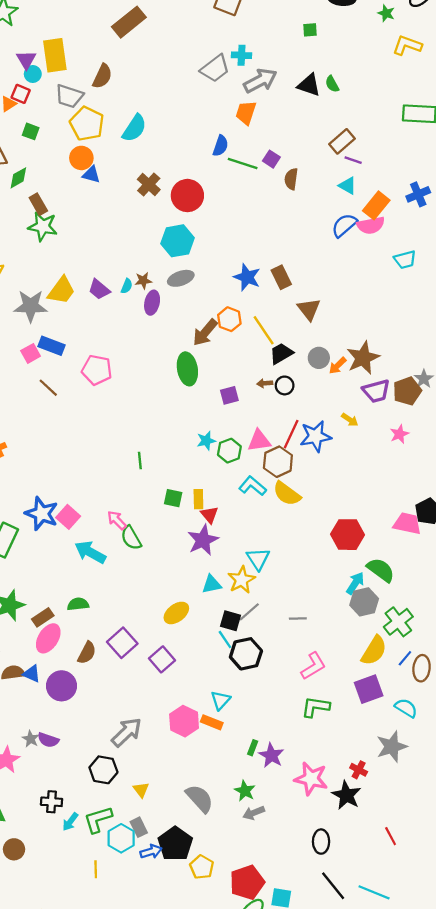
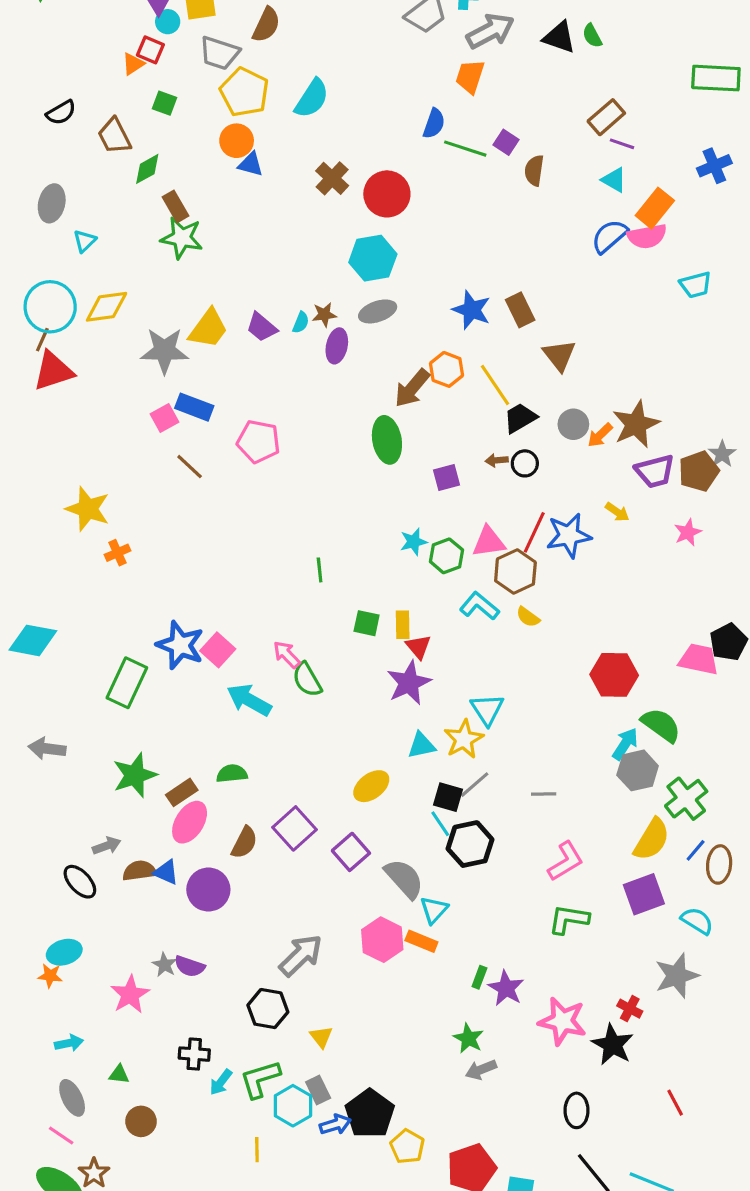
blue cross: (418, 194) -> (714, 166), moved
yellow semicircle: (287, 494) -> (528, 617), size x0.6
gray semicircle: (200, 799) -> (404, 879), moved

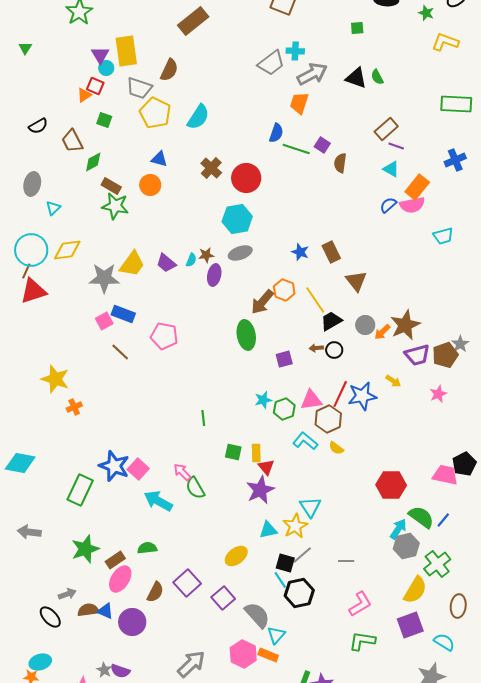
orange circle: (237, 141) -> (150, 185), moved
brown rectangle: (175, 206) -> (111, 186), turned -30
blue semicircle: (609, 236) -> (388, 205), size x0.7
blue star: (472, 310) -> (300, 252), size x0.7
blue line: (696, 850) -> (443, 520), moved

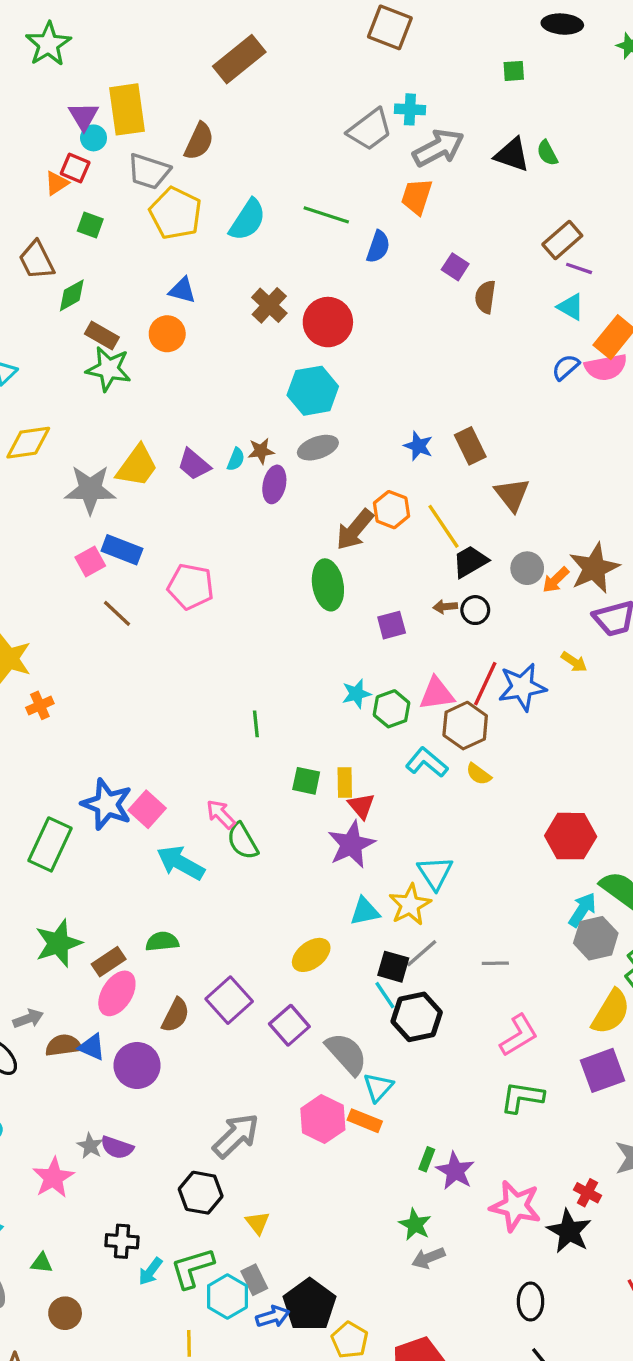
green line: (296, 149) -> (326, 215), moved

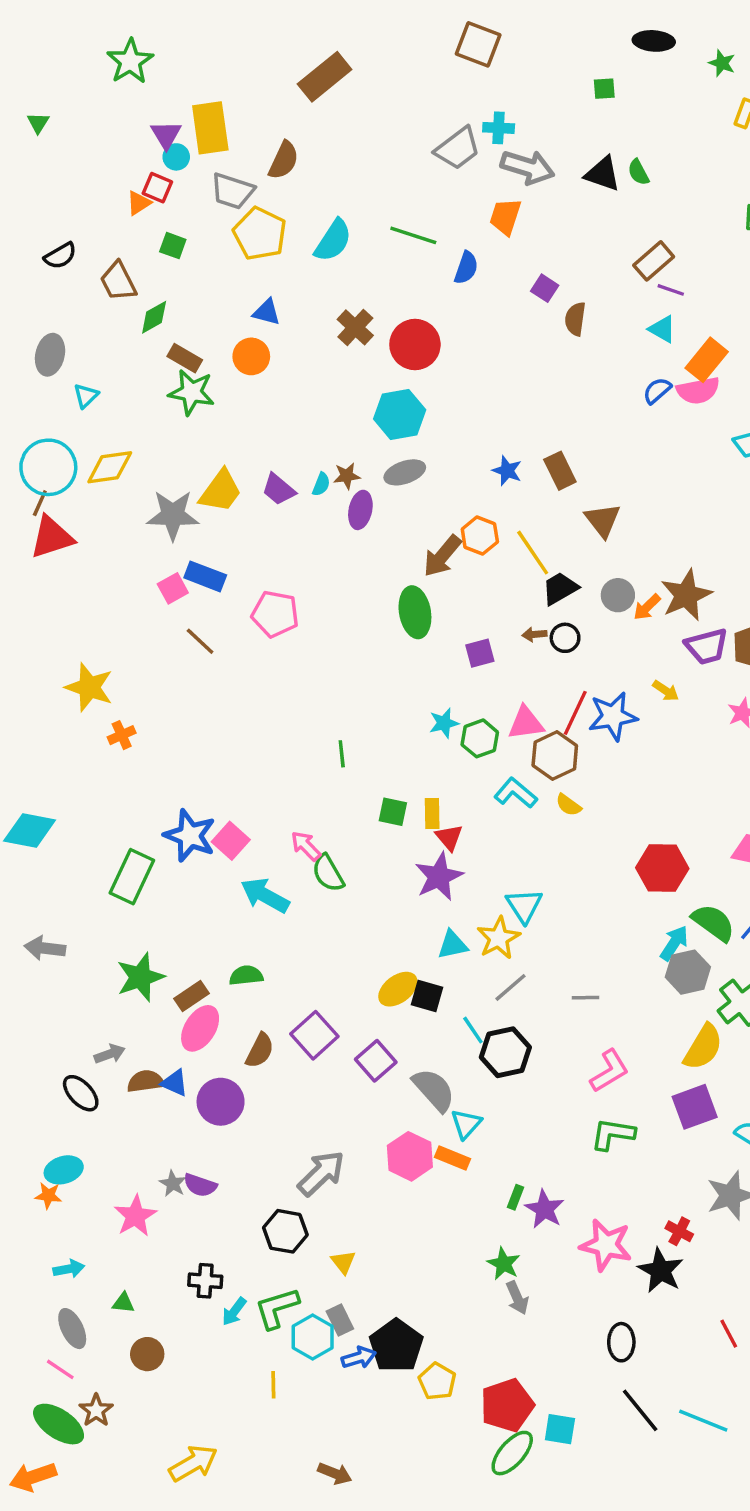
gray arrow: (438, 148) -> (528, 167), turned 45
black square: (393, 967) -> (427, 996), moved
gray arrow: (428, 1258) -> (517, 1298), turned -92

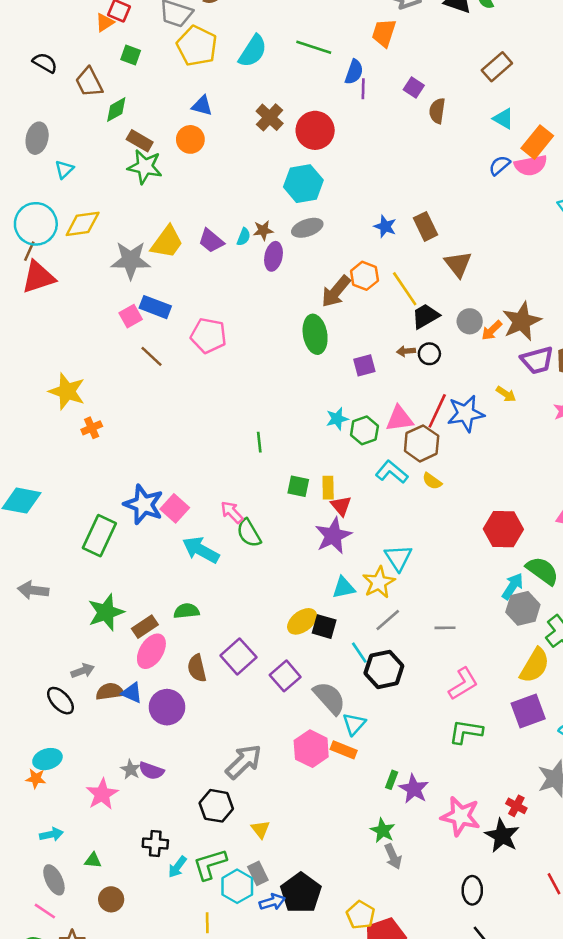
black semicircle: (60, 256) -> (45, 63), turned -120
purple line: (671, 290) -> (363, 89), moved, turned 72
brown semicircle: (260, 1051) -> (197, 668), turned 140
yellow pentagon: (437, 1381) -> (361, 915), moved

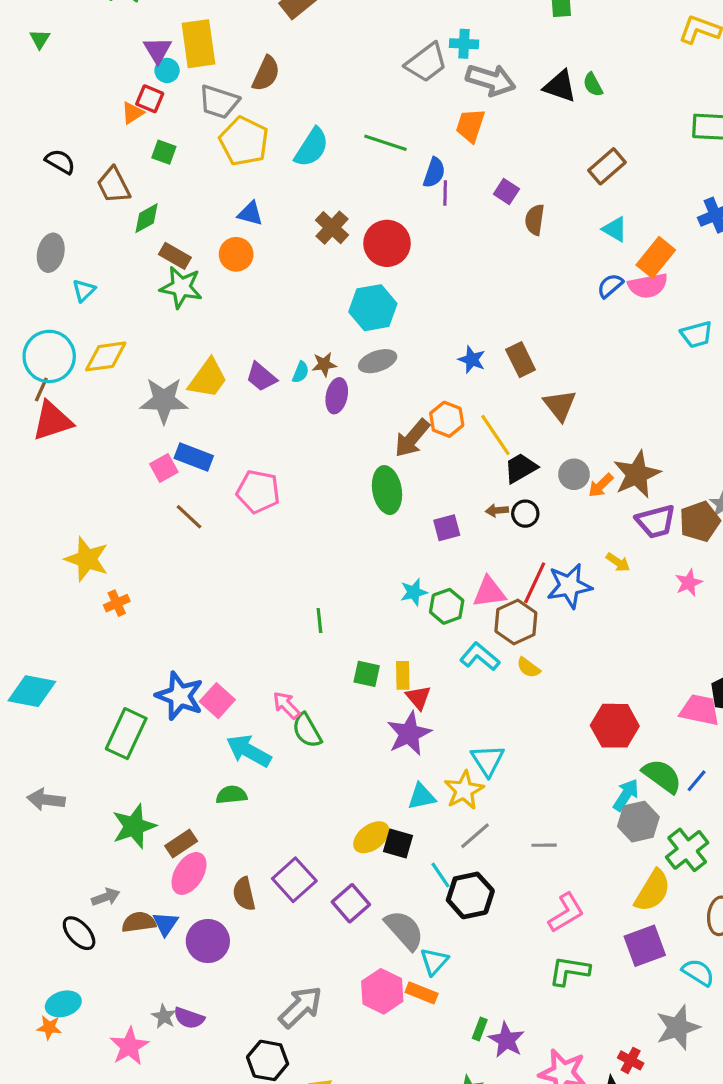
green semicircle: (186, 611) -> (231, 795), moved
blue triangle: (132, 693) -> (165, 924), turned 40

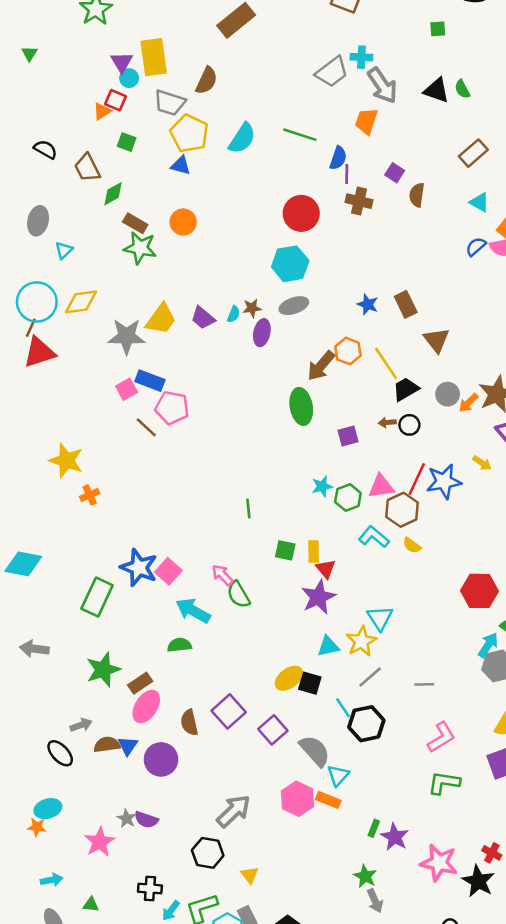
gray arrow: (491, 80) -> (382, 85), turned 39
blue triangle: (250, 213) -> (181, 165), moved
brown cross: (332, 228) -> (359, 201), moved, turned -30
pink pentagon: (258, 492) -> (172, 408), moved

